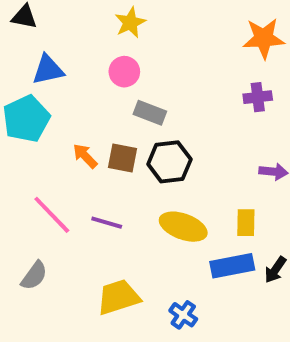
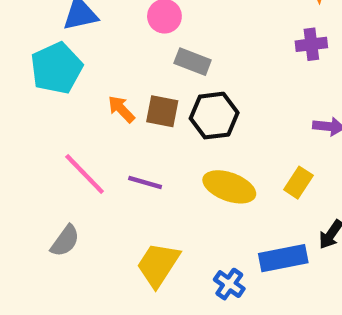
yellow rectangle: (246, 223) -> (298, 183), turned 32
blue rectangle: (232, 266) -> (283, 258), moved
yellow trapezoid: (118, 297) -> (158, 265), turned -39

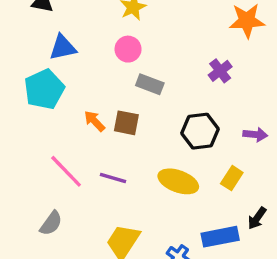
purple cross: (311, 44) -> (220, 71), moved, turned -30
black hexagon: (214, 116) -> (200, 131), moved

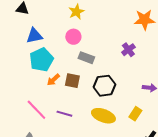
cyan pentagon: (44, 89) -> (41, 60), moved
orange arrow: (95, 121) -> (53, 80), turned -88
black hexagon: (200, 131) -> (104, 86), moved

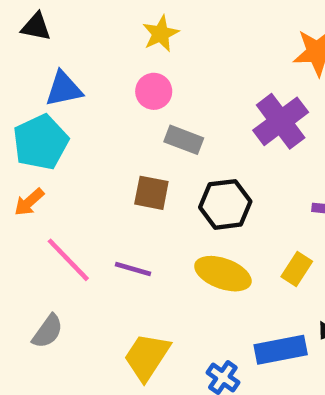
purple cross: (128, 50) -> (281, 121), size x1.6
cyan pentagon: (41, 60) -> (41, 142), moved
orange arrow: (53, 80) -> (29, 202), moved

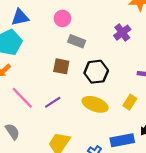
purple cross: (281, 121) -> (122, 33), size x0.7
purple line: (133, 269) -> (53, 102), turned -49
gray semicircle: (48, 331) -> (12, 132), turned -70

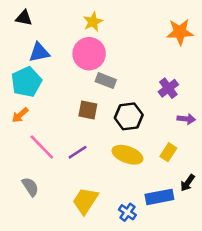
pink circle: (62, 18) -> (89, 54), size x1.6
purple cross: (122, 33) -> (168, 88), moved

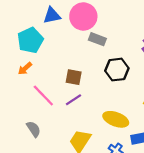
blue triangle: (39, 52) -> (52, 15), moved
brown square: (88, 110) -> (74, 77), moved
yellow ellipse: (127, 155) -> (116, 119), moved

